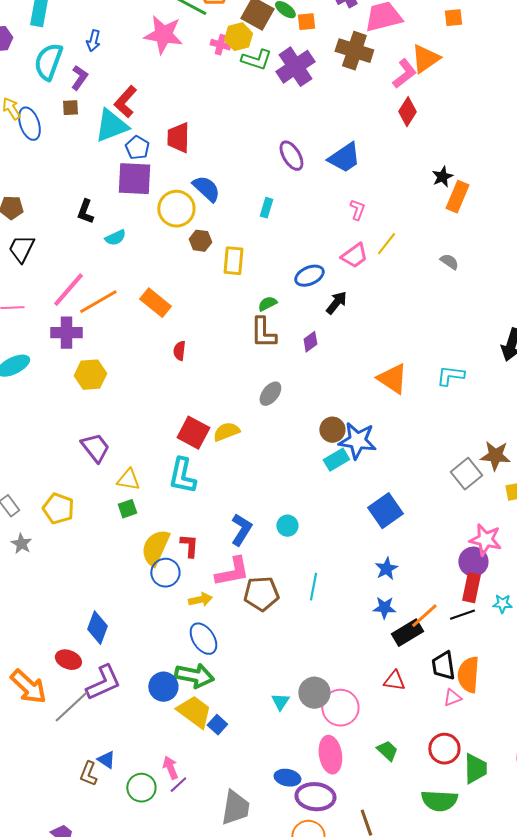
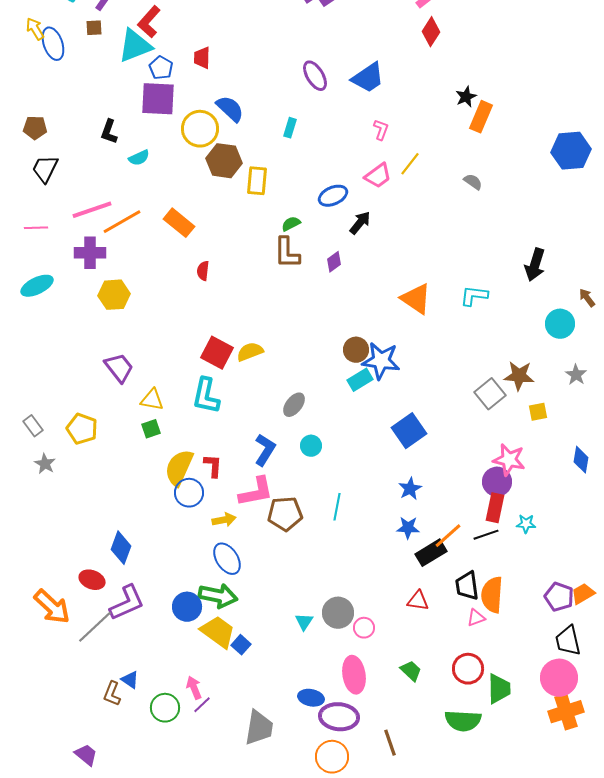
red trapezoid: (178, 138) -> (202, 58), size x0.7
brown hexagon: (200, 241) -> (224, 161), size x1.6
pink line: (68, 290) -> (92, 210), turned 30
gray ellipse: (270, 394) -> (294, 405), moved
pink circle: (340, 708) -> (364, 628), size x0.6

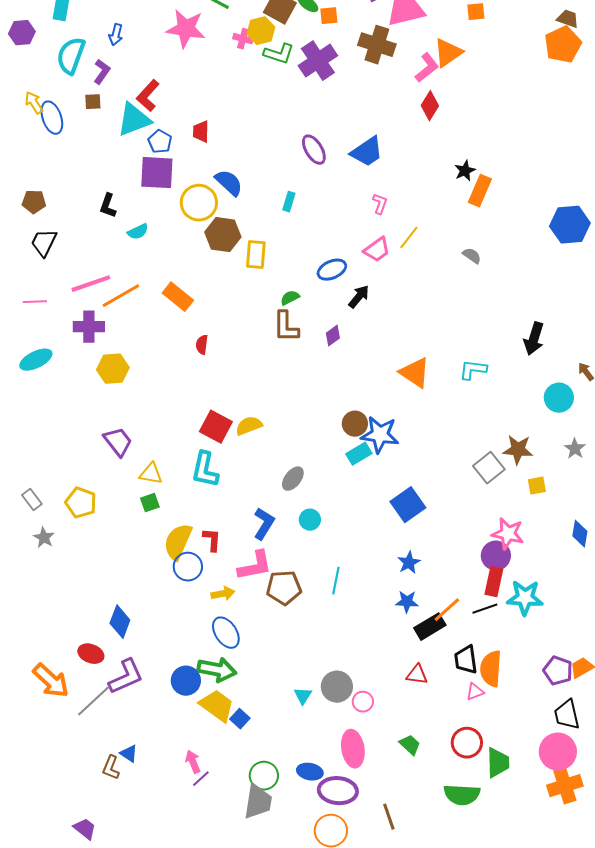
cyan star: (526, 524) -> (525, 598), size x1.8
green circle: (165, 708) -> (264, 776), moved

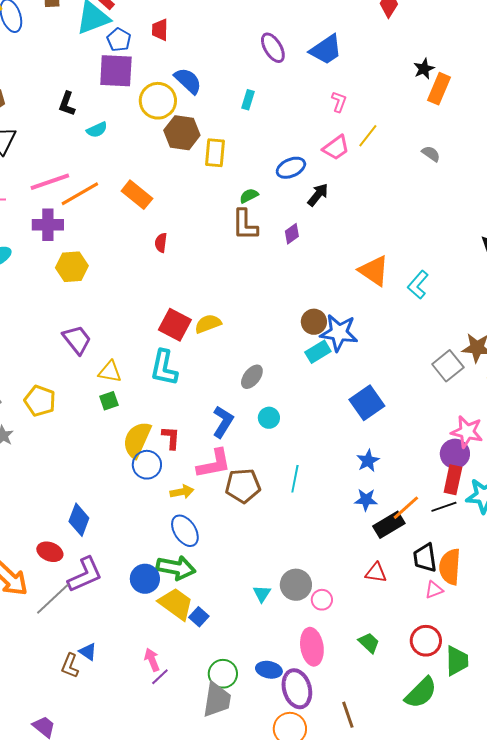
cyan L-shape: (473, 370) -> (418, 285), moved, turned -56
purple ellipse: (338, 791) -> (297, 689), turned 69
green semicircle: (462, 795) -> (421, 693), turned -48

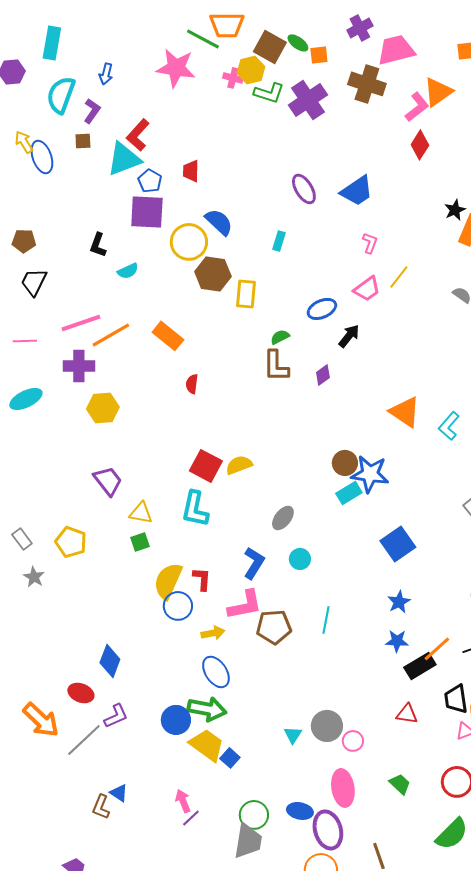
purple L-shape: (85, 575) -> (116, 716), size x0.7

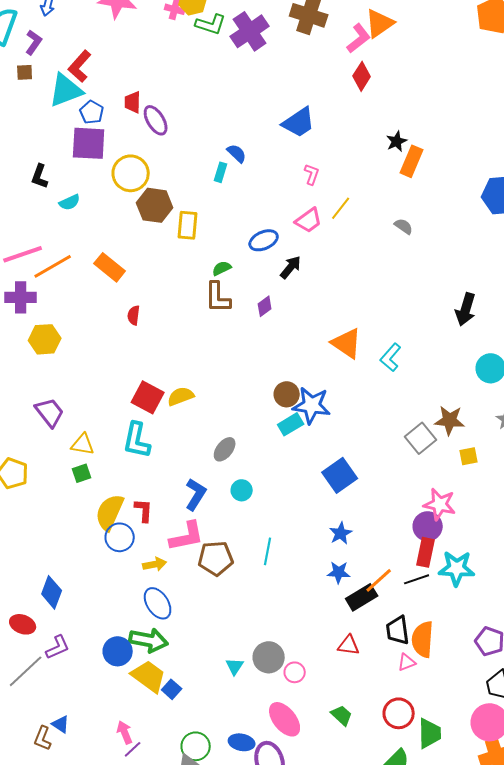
purple ellipse: (304, 189) -> (156, 120), moved
blue semicircle: (219, 222) -> (237, 153), moved, size x0.7
pink ellipse: (343, 788) -> (285, 719), turned -30

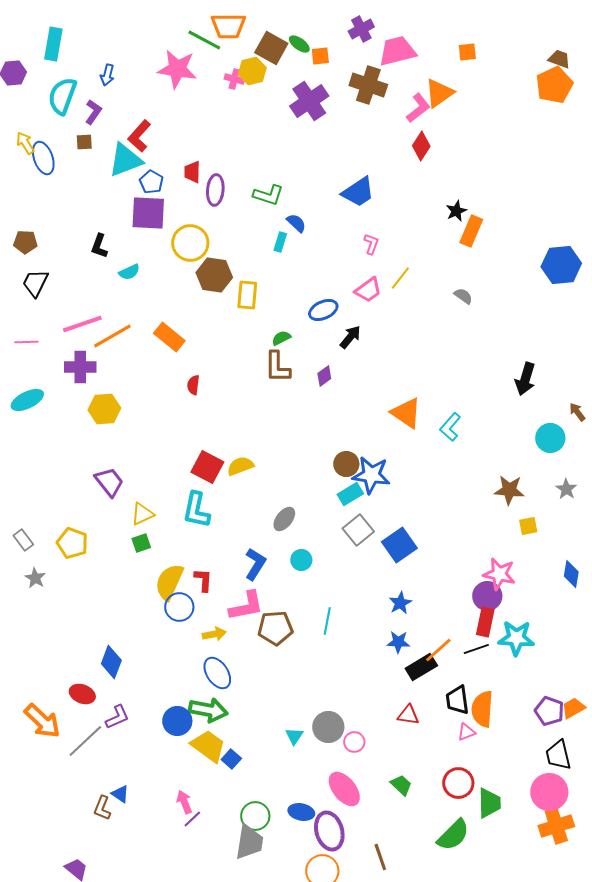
green L-shape: (211, 24) -> (268, 195), moved
purple ellipse: (156, 120) -> (215, 190), turned 36
gray square: (421, 438) -> (358, 530), moved
yellow triangle: (83, 444) -> (142, 514), turned -35

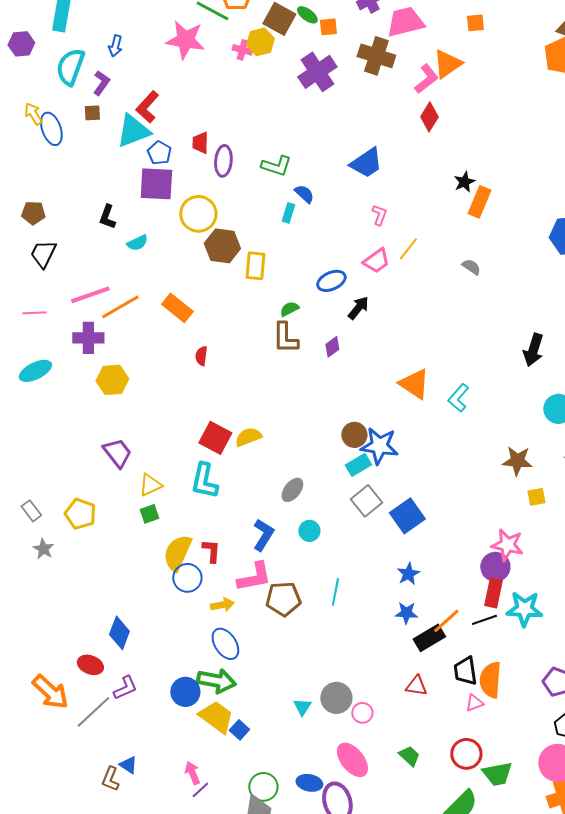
green trapezoid: (489, 803) -> (497, 774), turned 80

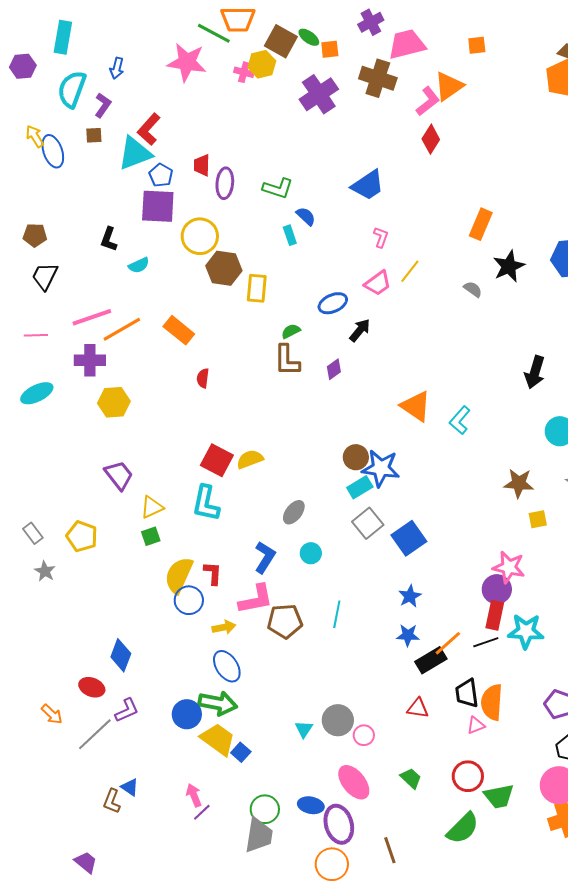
black star: (464, 182) -> (509, 266), moved, size x1.5
cyan rectangle: (288, 213) -> (290, 235), turned -36
orange arrow: (50, 692) -> (52, 714), size x0.6

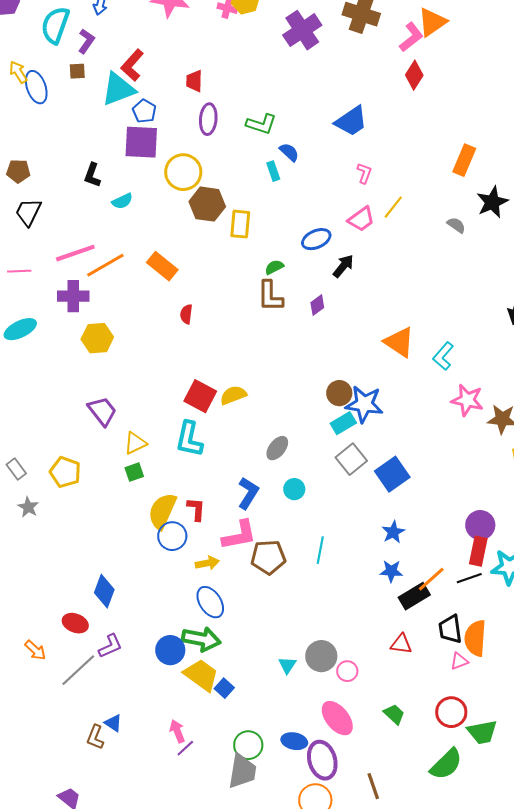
red trapezoid: (202, 165) -> (194, 81), moved
pink star: (509, 567) -> (467, 400), moved

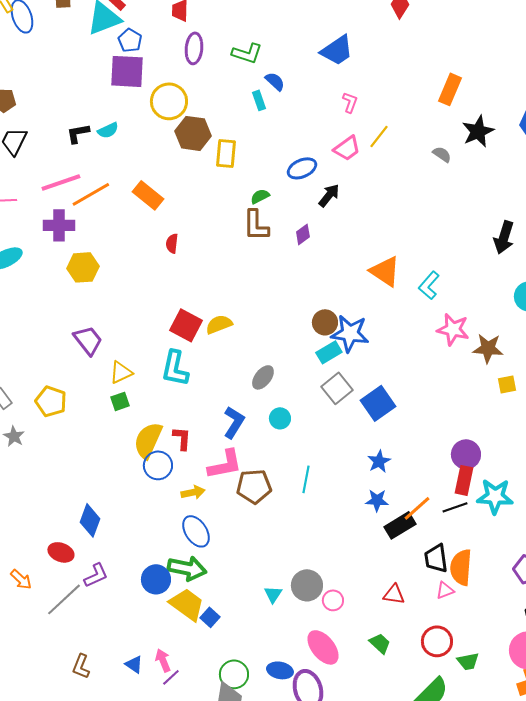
black L-shape: (92, 175) -> (78, 133), moved, turned 60
red triangle: (401, 644) -> (394, 594), moved
blue triangle: (113, 723) -> (134, 664), moved
green trapezoid: (482, 732) -> (468, 661), size x0.7

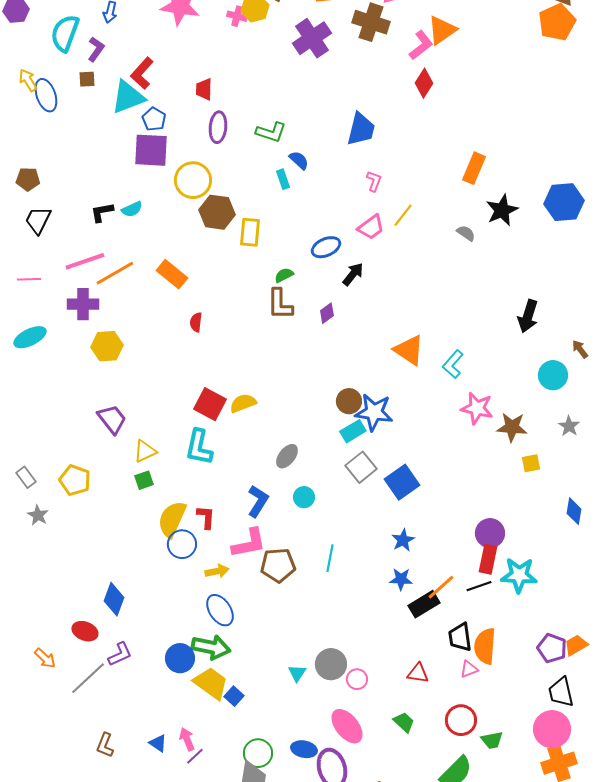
blue trapezoid: (337, 50) -> (361, 129), turned -42

